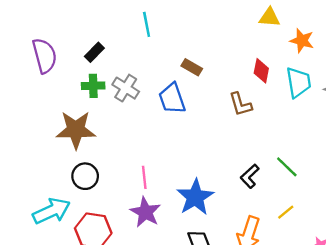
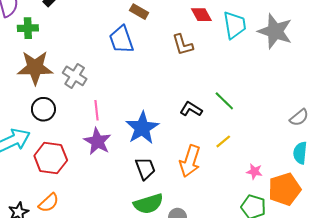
red diamond: (261, 71) -> (201, 15), turned -40
green cross: (93, 86) -> (28, 28), moved
gray cross: (126, 88) -> (75, 76), moved
black L-shape: (250, 176) -> (191, 109), turned 75

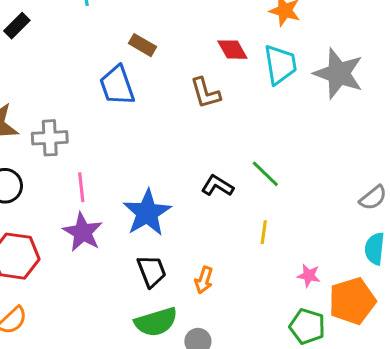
gray cross: (75, 76) -> (50, 138), turned -35
yellow line: (223, 141) -> (264, 232), turned -42
orange arrow: (190, 161) -> (204, 280), moved, size x0.6

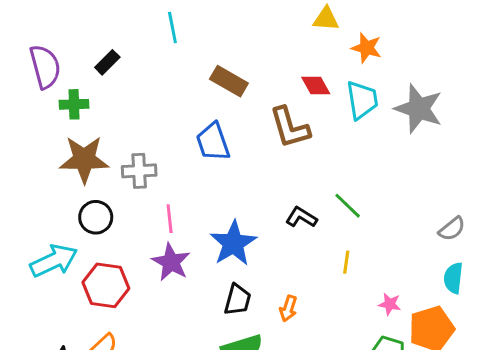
brown rectangle: (143, 45) -> (229, 81), size x1.4
blue trapezoid: (117, 85) -> (213, 142), moved
brown L-shape: (205, 93) -> (290, 127), size x1.4
black trapezoid: (152, 271) -> (238, 300), turned 36

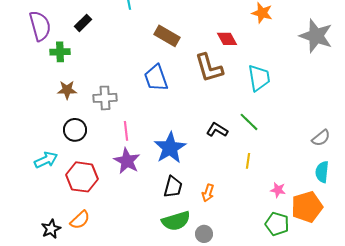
cyan trapezoid: (362, 100) -> (259, 78), moved
gray star: (419, 109) -> (316, 36), moved
brown star: (84, 159) -> (67, 90), size x0.6
cyan arrow: (54, 261) -> (46, 160), size x0.7

